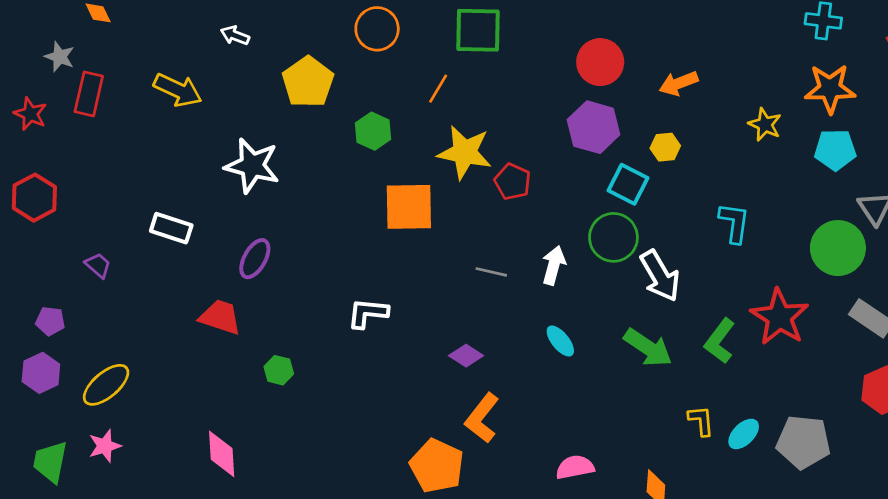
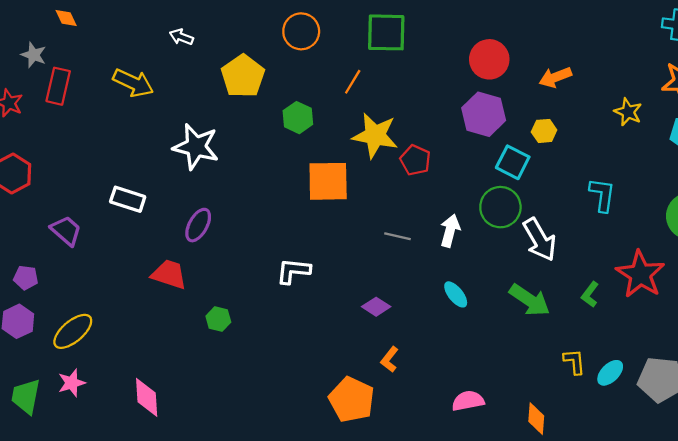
purple trapezoid: (98, 265) -> (66, 231), size x1.4
green L-shape: (720, 341) -> (590, 294), size x0.7
orange L-shape: (482, 418) -> (390, 359), size x0.6
pink diamond: (222, 454) -> (147, 397), moved

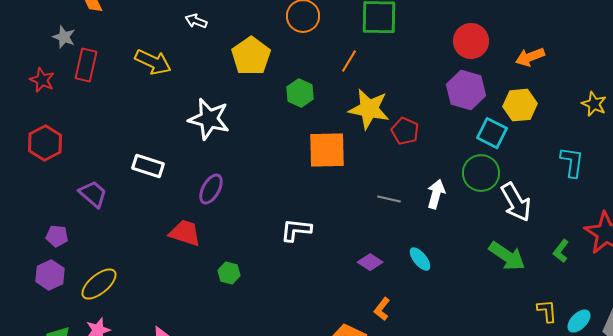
yellow star: (628, 112) -> (594, 104), moved
yellow hexagon: (544, 131) -> (520, 105), size x1.5
cyan ellipse: (456, 294) -> (420, 259), moved

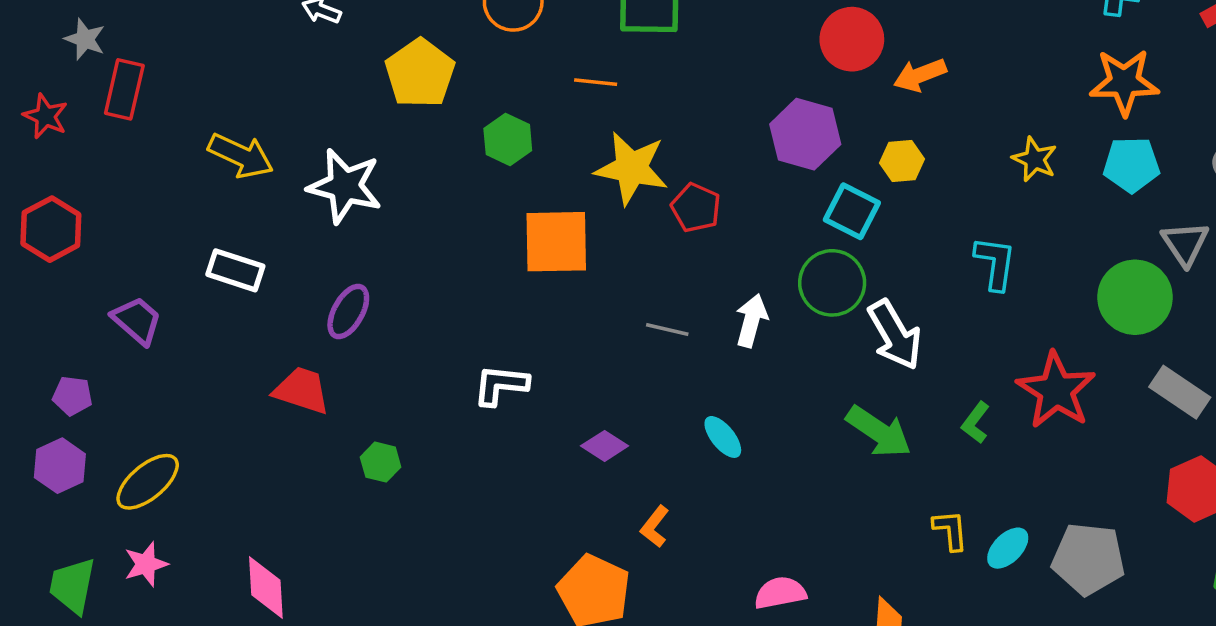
red circle: (471, 41) -> (852, 39), moved
orange line: (349, 61) -> (596, 82), turned 65
yellow arrow: (153, 62) -> (241, 156), moved
yellow hexagon: (520, 105) -> (902, 161), size x0.7
purple diamond: (370, 262) -> (605, 446), moved

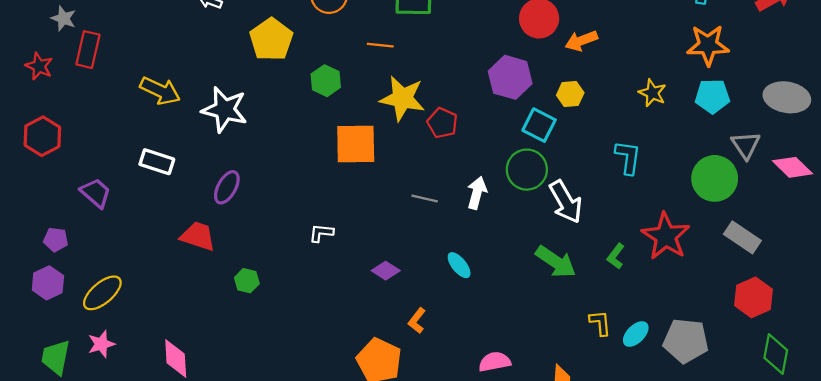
white L-shape: (501, 385) -> (321, 233), size x0.7

